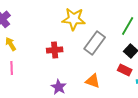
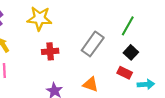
yellow star: (74, 19) -> (39, 18), moved

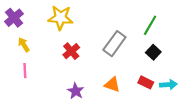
red cross: (50, 51) -> (71, 51), turned -35
red rectangle: (125, 73) -> (146, 82), moved

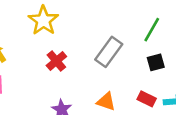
yellow star: (60, 18) -> (43, 20), turned 30
black square: (153, 52) -> (156, 62), turned 32

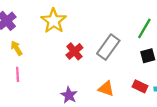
red cross: (56, 61) -> (74, 51), moved

